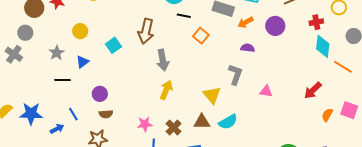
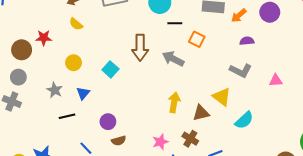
gray arrow: (163, 60) -> (173, 59), moved, turned 140
gray L-shape: (235, 74) -> (241, 71), turned 110
brown triangle: (202, 122) -> (201, 113), moved

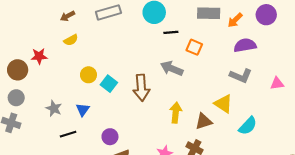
yellow semicircle: (76, 24) -> (71, 40), turned -64
purple semicircle: (247, 41) -> (245, 45), size x1.5
brown arrow: (140, 48) -> (141, 88), moved
yellow circle: (74, 63) -> (88, 75), moved

